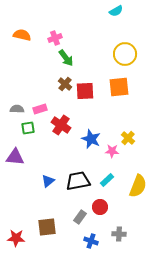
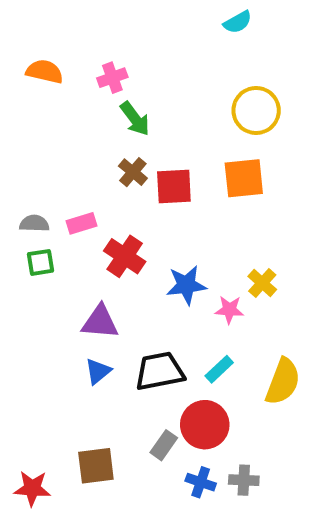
green square: (28, 128) -> (40, 262), moved
blue star: (91, 139) -> (186, 285), turned -30
purple triangle: (15, 157) -> (100, 322), moved
red circle: (100, 207) -> (205, 425), size x1.5
blue cross: (91, 241) -> (201, 482), moved

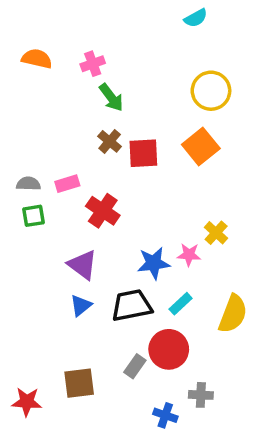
orange square: (244, 178) -> (201, 147), turned -33
blue star: (186, 285) -> (154, 263), moved
purple triangle: (100, 322) -> (83, 265), turned 32
blue cross: (201, 482) -> (165, 415), moved

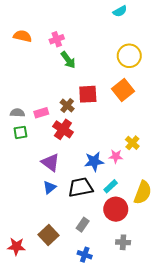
brown cross: (110, 141) -> (67, 106), moved
red circle: (169, 349) -> (116, 209), moved
brown square: (79, 383) -> (48, 235), turned -36
blue cross: (165, 415) -> (85, 255), moved

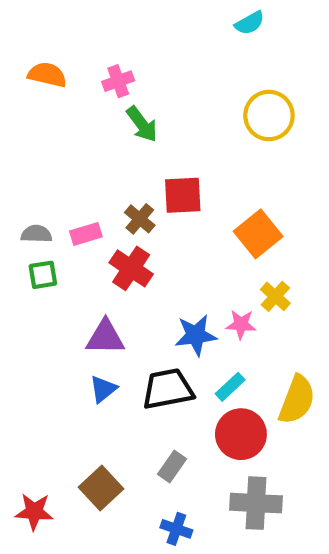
orange square: (123, 90) -> (258, 234), moved
purple triangle: (51, 163) -> (105, 337), turned -36
gray cross: (123, 242) -> (256, 503), size x1.6

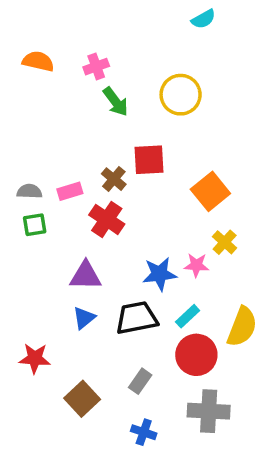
yellow circle: (269, 116) -> (181, 95), moved
red star: (34, 512) -> (35, 358), moved

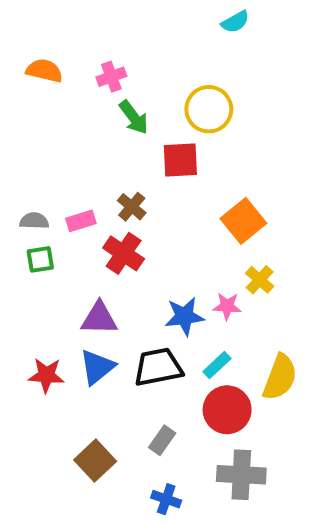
red square: (149, 160) -> (180, 160), moved
blue triangle: (84, 318) -> (97, 367), size x1.4
red star: (35, 358) -> (46, 375), moved

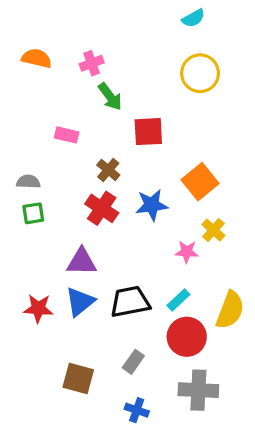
yellow circle: (209, 109) -> (200, 73), moved
pink rectangle: (81, 221) -> (67, 135), moved, turned 30
blue star: (184, 316) -> (152, 205), moved
brown square: (95, 461) -> (78, 378), turned -32

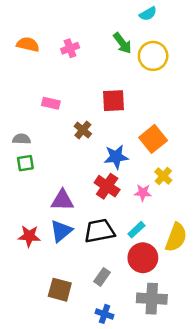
green arrow: (110, 97) -> (122, 43), moved
red cross: (102, 208) -> (107, 186), moved

